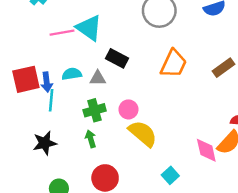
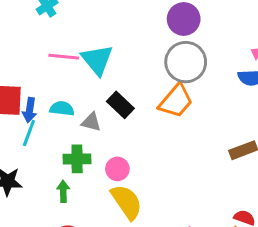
orange trapezoid: (174, 64) -> (176, 101), moved

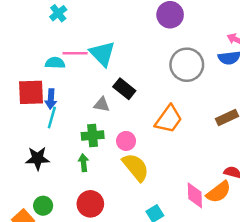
gray circle: (186, 62) -> (187, 65), moved
orange trapezoid: (176, 101) -> (169, 119), moved
cyan semicircle: (62, 109) -> (55, 63), moved

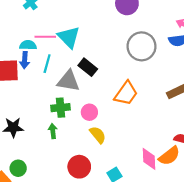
blue arrow: (51, 99) -> (25, 60), moved
gray triangle: (102, 105) -> (68, 81), size x1.6
cyan line: (52, 118) -> (47, 64), moved
yellow semicircle: (136, 167) -> (98, 135), size x0.7
red circle: (90, 204) -> (79, 167), moved

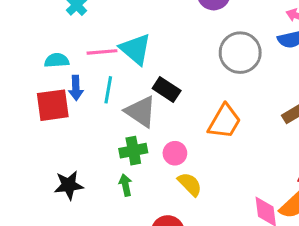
cyan semicircle: (28, 45) -> (57, 60), moved
gray triangle: (68, 81) -> (141, 112), turned 30

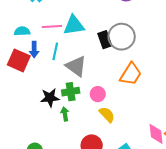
cyan triangle: (136, 49) -> (74, 25), turned -50
gray circle: (240, 53) -> (122, 37), moved
black rectangle: (167, 89) -> (105, 40), moved, turned 36
red square: (53, 105) -> (19, 60), turned 30
black star: (69, 185) -> (50, 98), moved

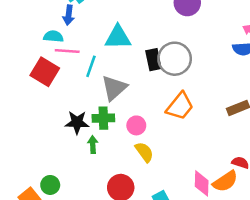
pink line: (52, 27) -> (67, 51), moved
blue arrow: (34, 50) -> (69, 15), moved
gray triangle: (76, 66) -> (114, 88), turned 35

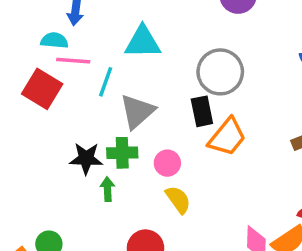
black rectangle: (153, 60) -> (202, 111), moved

